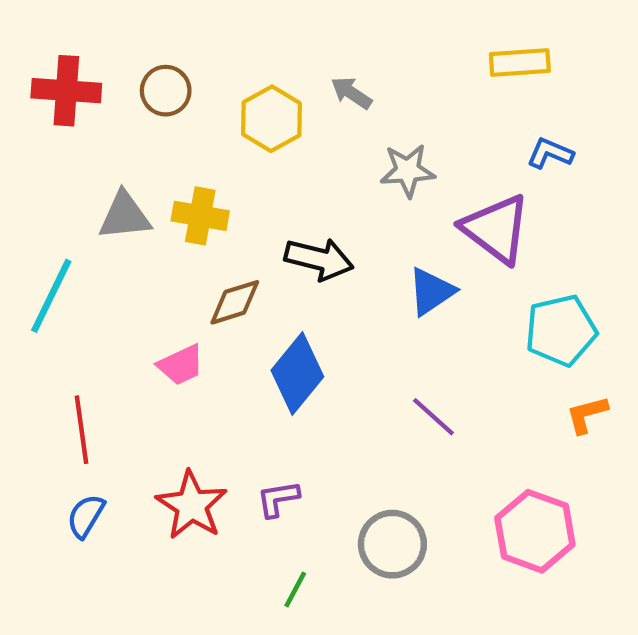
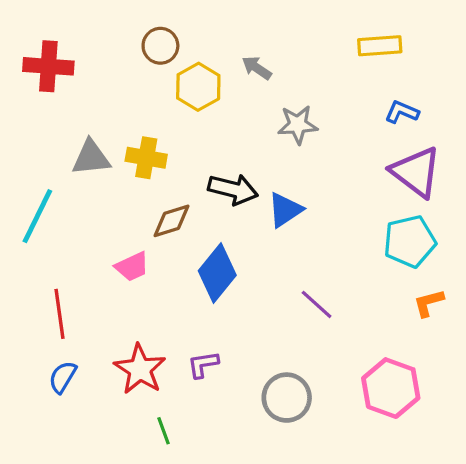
brown circle: (166, 91) -> (160, 46), moved
purple triangle: (496, 229) -> (416, 172), moved
blue triangle: (431, 291) -> (285, 210), moved
green line: (295, 589) -> (164, 431), moved, turned -48

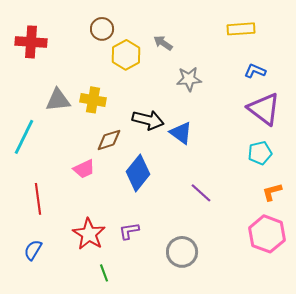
blue triangle: (285, 210) -> (181, 133), turned -50
cyan pentagon: (410, 241) -> (260, 153), size x0.7
blue semicircle: (63, 377) -> (33, 250), moved
pink hexagon: (391, 388) -> (267, 234), moved

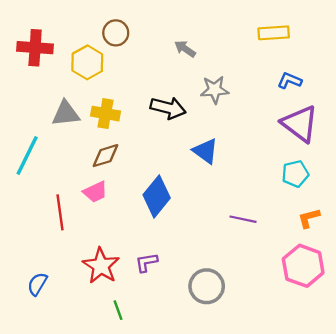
yellow hexagon: (126, 55) -> (87, 62), moved
black arrow: (148, 120) -> (168, 108), moved
brown diamond: (109, 140) -> (106, 156), moved
purple line: (201, 193) -> (243, 219), moved, turned -30
red line: (38, 199) -> (60, 212), moved

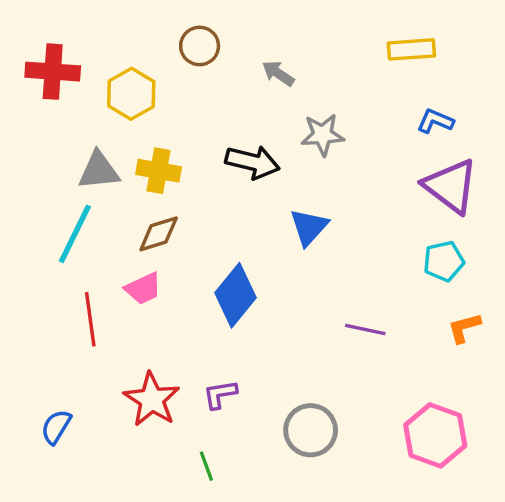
brown circle: (116, 33) -> (200, 46), moved
blue triangle: (205, 151) -> (309, 227), turned 36
cyan line: (27, 156) -> (75, 234), moved
pink hexagon: (303, 266) -> (435, 435), moved
green line: (118, 310) -> (206, 466), moved

